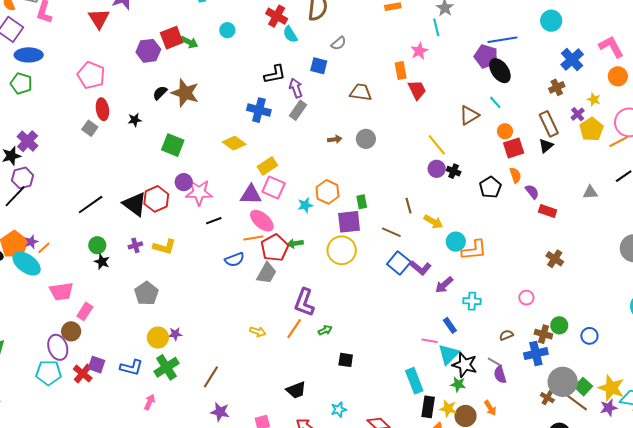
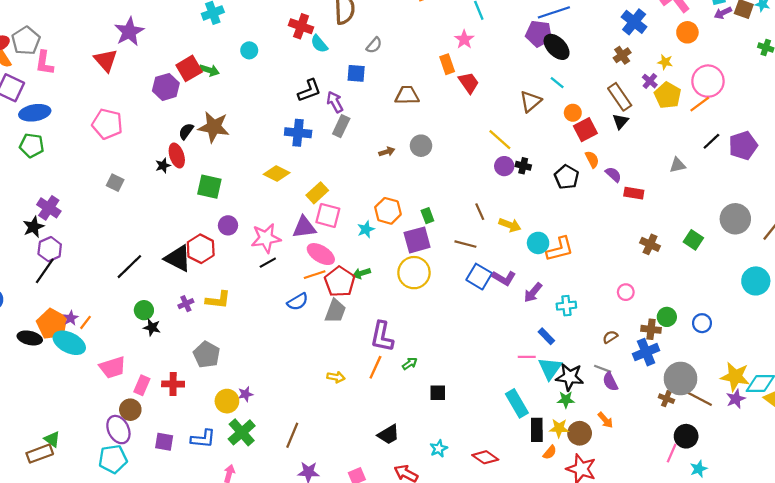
red ellipse: (102, 109) -> (177, 156), moved
pink star: (199, 192) -> (266, 238), moved
red cross: (83, 373) -> (173, 384), moved, turned -30
green square: (583, 387) -> (693, 240), moved

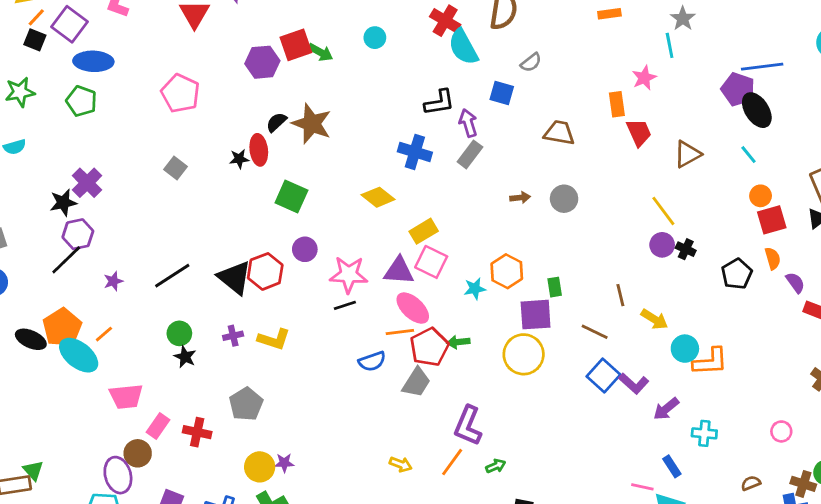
cyan semicircle: (319, 44) -> (463, 47), size x1.5
brown triangle: (531, 101) -> (687, 154), moved
purple star: (71, 318) -> (113, 281), moved

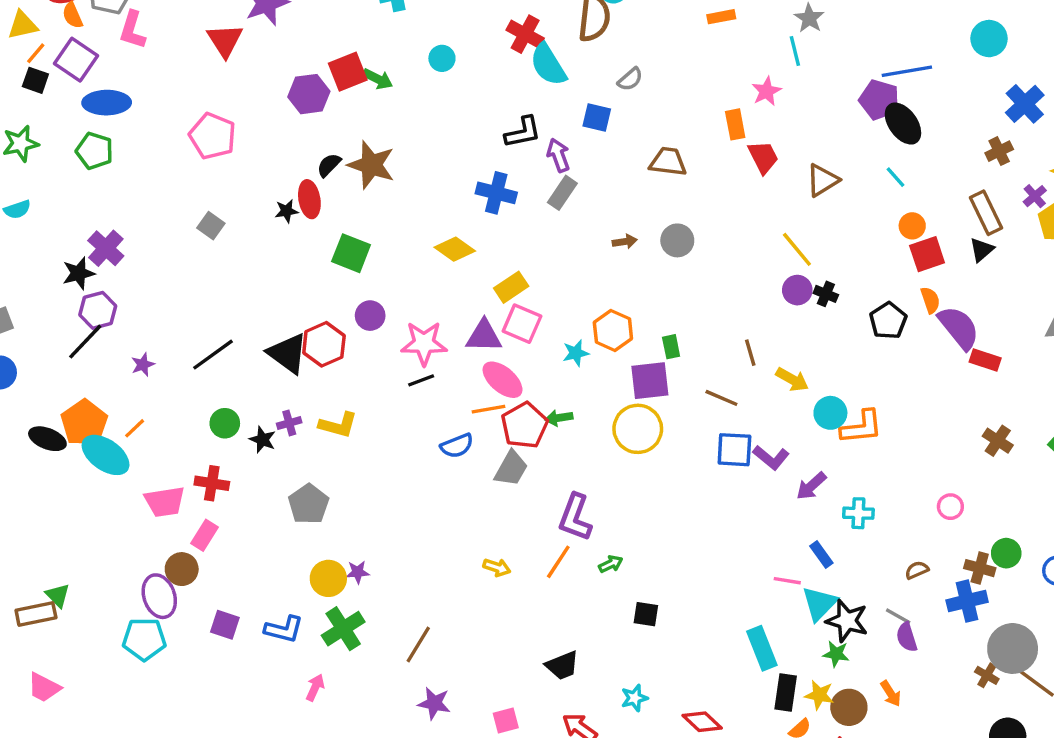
purple semicircle: (795, 283) -> (959, 328), size x1.8
black star: (185, 357) -> (263, 440), moved
blue square: (603, 376) -> (734, 450), turned -36
red cross: (197, 432) -> (212, 483), moved

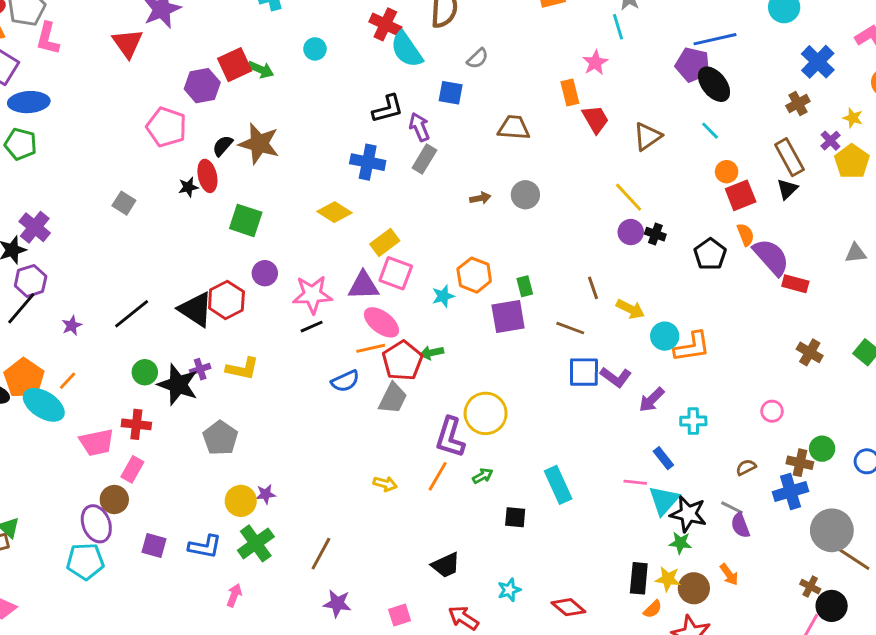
pink pentagon: (213, 136) -> (166, 127), moved
yellow circle: (638, 429) -> (486, 413), moved
black star: (263, 440) -> (178, 385), size x1.8
cyan rectangle: (762, 648) -> (558, 485), moved
brown cross: (987, 675) -> (810, 587), moved

